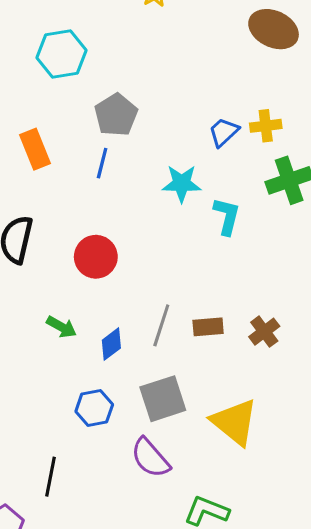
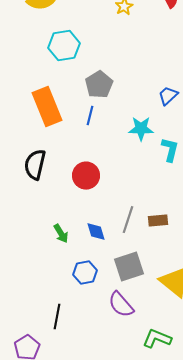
orange rectangle: (35, 149) -> (47, 107), size x1.5
green arrow: (61, 327) -> (61, 234), moved, turned 30
blue diamond: (111, 344) -> (96, 232), turned -70

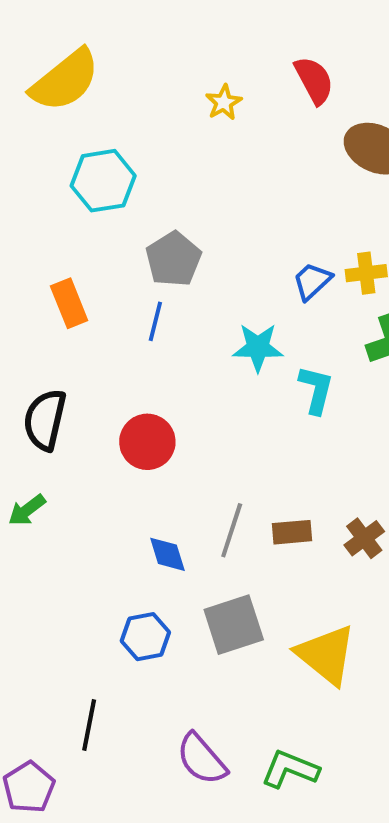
orange rectangle: (47, 107) -> (69, 303), size x0.6
green arrow: (61, 234) -> (27, 510), moved, turned 84
purple semicircle: (121, 305) -> (202, 759), moved

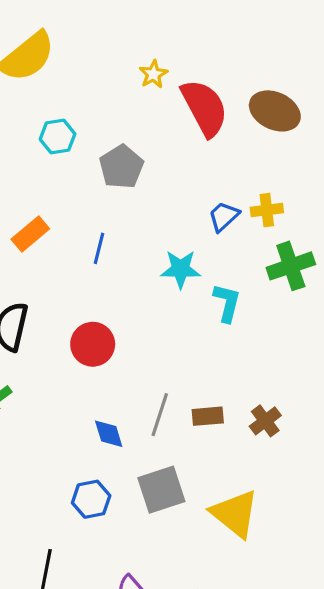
red semicircle: (314, 80) -> (205, 108), moved, size x1.5
cyan hexagon: (103, 181) -> (58, 137), size x0.7
gray pentagon: (173, 259) -> (121, 167), moved
orange rectangle: (69, 303) -> (30, 234), turned 72

